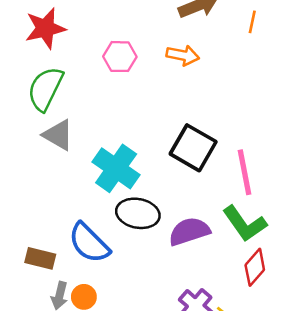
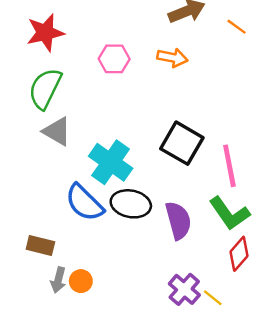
orange line: (252, 22) -> (237, 27), turned -66
purple semicircle: (189, 231) -> (178, 220), turned 93
blue semicircle: (89, 243) -> (84, 203), moved

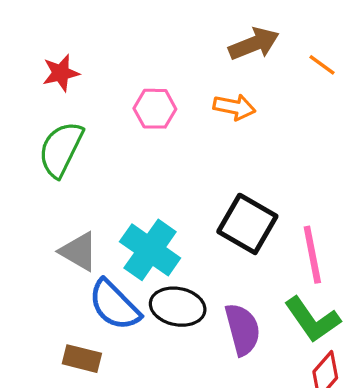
red star: (45, 33) -> (61, 73), size x0.7
gray triangle: (57, 131) -> (79, 251), moved
brown rectangle: (40, 245) -> (82, 359), moved

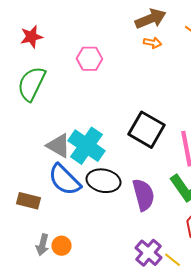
orange arrow: (234, 107) -> (152, 43), moved, size x0.7
gray triangle: (79, 251) -> (58, 146), moved
brown rectangle: (82, 359) -> (28, 201), moved

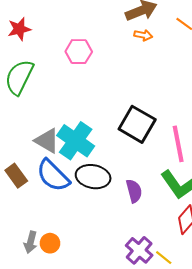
purple semicircle: (144, 195) -> (134, 191), size x0.7
brown rectangle: (28, 201) -> (16, 176), moved, turned 40

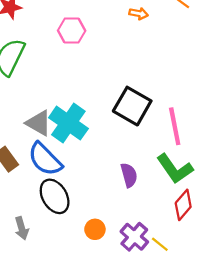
black ellipse: (93, 177) -> (55, 196), moved, turned 48
gray arrow: (31, 242) -> (22, 228), turned -30
orange circle: (50, 243) -> (95, 229), moved

